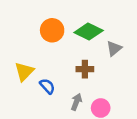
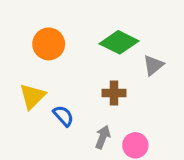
orange circle: (52, 30) -> (49, 44), moved

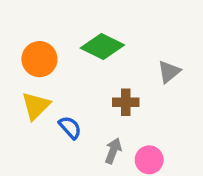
green diamond: (119, 42) -> (102, 47), moved
orange circle: (49, 44) -> (39, 59), moved

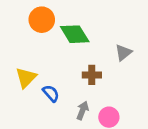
green diamond: (102, 47) -> (75, 34), turned 32
orange circle: (39, 59) -> (42, 20), moved

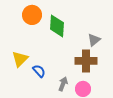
green diamond: (75, 34) -> (57, 26), turned 35
brown cross: (92, 75) -> (86, 61), moved, size x1.5

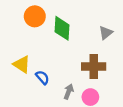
gray triangle: (94, 40) -> (106, 33), moved
yellow triangle: (20, 59) -> (22, 64), turned -42

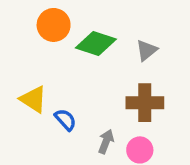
green diamond: (62, 28) -> (96, 44), turned -75
gray triangle: (106, 33) -> (147, 50), moved

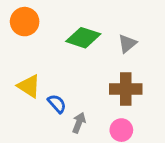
orange circle: (54, 25) -> (25, 22), moved
gray arrow: (106, 142) -> (79, 123), moved

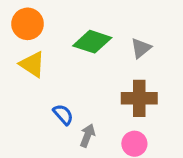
yellow triangle: (29, 86) -> (32, 64), moved

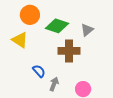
orange circle: (28, 24) -> (30, 15), moved
brown cross: (139, 98) -> (69, 51), moved

